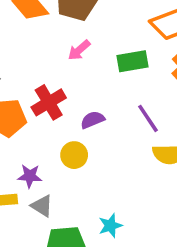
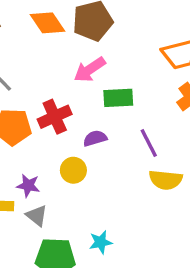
pink arrow: (79, 50) -> (90, 70), size x1.4
green rectangle: (132, 61) -> (118, 98), moved

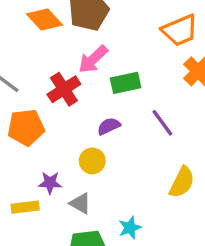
red cross: (55, 117) -> (64, 89), moved
yellow semicircle: (166, 180) -> (182, 182), moved, turned -60
gray triangle: (37, 216) -> (80, 203), moved

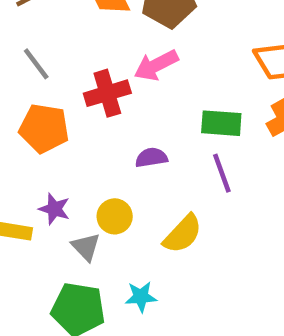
green rectangle: (126, 83) -> (221, 123), moved
yellow circle: (92, 161) -> (115, 216), moved
yellow semicircle: (182, 182) -> (183, 234), moved

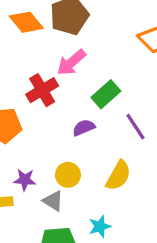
green rectangle: (221, 123) -> (106, 94), moved, turned -32

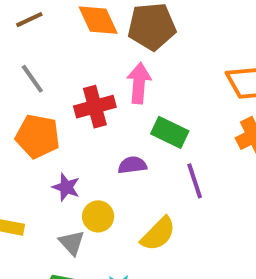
pink arrow: (71, 62) -> (139, 83), turned 120
green rectangle: (106, 94) -> (170, 132), turned 52
purple star: (25, 180) -> (66, 187), moved

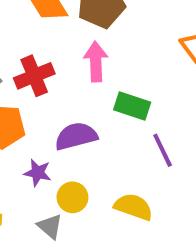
red cross: (95, 107) -> (34, 76), moved
purple semicircle: (132, 165) -> (76, 136), moved, size x1.5
yellow semicircle: (158, 234) -> (133, 207), turned -108

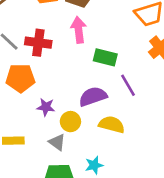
red cross: (34, 76) -> (38, 43), turned 35
purple semicircle: (76, 136) -> (93, 96), moved

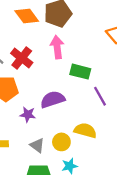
red cross: (38, 43) -> (22, 58), turned 30
purple semicircle: (93, 96) -> (53, 99), moved
yellow circle: (70, 122) -> (61, 142), moved

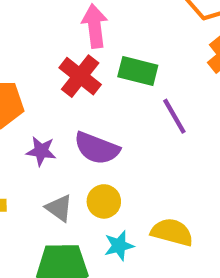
red cross: (22, 58) -> (80, 76), moved
purple semicircle: (53, 99) -> (97, 148), moved, turned -140
yellow semicircle: (85, 130) -> (172, 232), moved

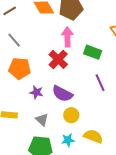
green rectangle: (138, 71) -> (93, 52), moved
yellow circle: (104, 201) -> (71, 115), moved

